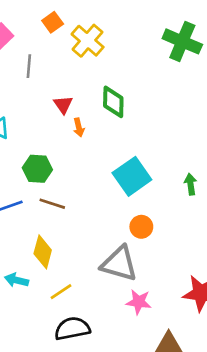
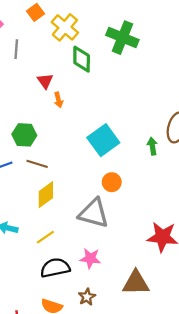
green cross: (182, 41) -> (122, 38), moved
green diamond: (113, 102) -> (82, 59), moved
yellow diamond: (43, 252) -> (46, 195), moved, turned 40
pink star: (139, 302) -> (90, 258), moved

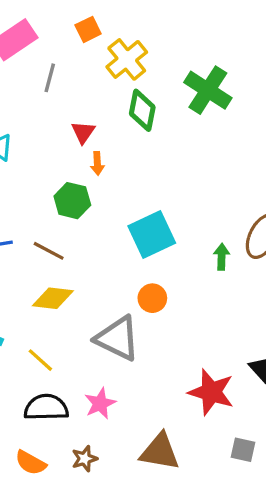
green hexagon: (24, 135) -> (72, 201), moved
yellow diamond: (46, 195) -> (53, 298), turned 32
yellow line: (45, 237) -> (40, 360), turned 66
pink star: (90, 258) -> (100, 403), turned 30

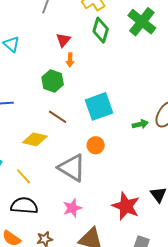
brown line: (49, 251) -> (58, 117), moved
green arrow: (222, 257) -> (140, 124), turned 70
pink star: (100, 403) -> (72, 208), moved

